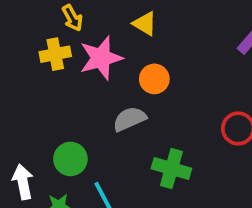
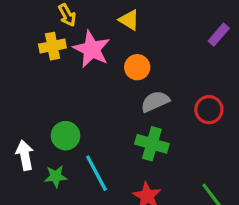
pink star: (101, 58) -> (92, 49), turned -30
gray semicircle: (130, 119) -> (155, 101), moved

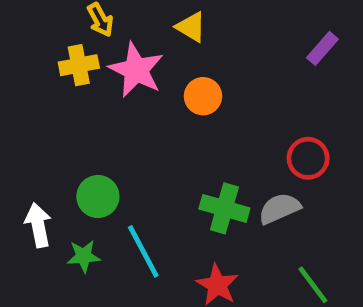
gray semicircle: (155, 101) -> (279, 208), moved

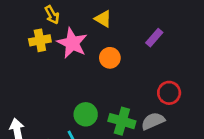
purple rectangle: (322, 48) -> (154, 38), moved
green circle: (98, 196) -> (86, 114), moved

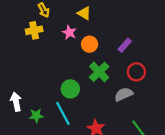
purple rectangle: (154, 38) -> (125, 45), moved
pink star: (72, 43) -> (69, 32), moved, size x0.6
green cross: (122, 121) -> (99, 72), moved, turned 30

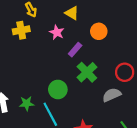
orange circle: (90, 44) -> (99, 31), moved
purple rectangle: (125, 45) -> (75, 50), moved
green star: (36, 116) -> (27, 103), moved

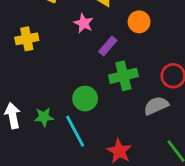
yellow cross: (21, 30) -> (27, 39), moved
green cross: (87, 72) -> (123, 76), turned 30

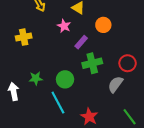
gray semicircle: (156, 106) -> (115, 84), turned -30
green star: (44, 117) -> (36, 78), moved

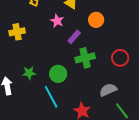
gray semicircle: (115, 84) -> (108, 90), moved, turned 30

